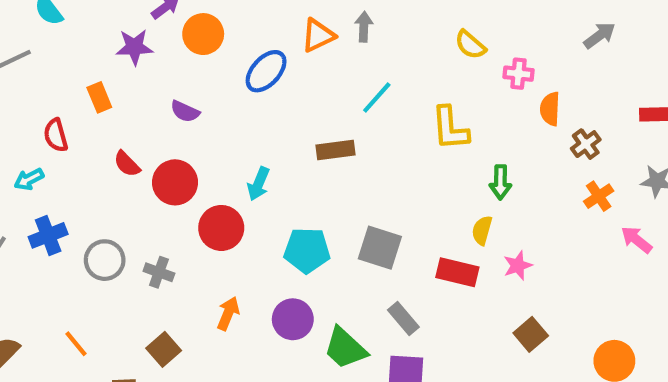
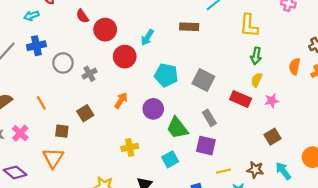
orange semicircle: (550, 109) -> (295, 66), moved
green arrow: (500, 182) -> (256, 56), moved
gray cross: (159, 272) -> (89, 74), turned 32

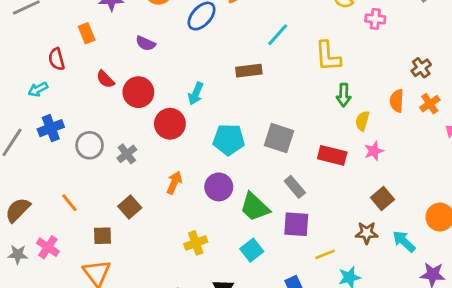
yellow semicircle: (257, 80) -> (362, 121), moved
brown star: (255, 170) -> (367, 233), moved

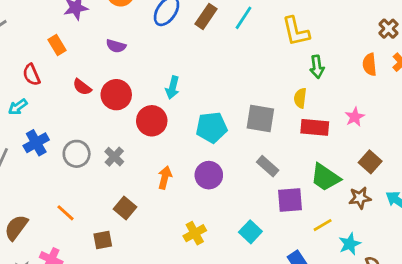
brown rectangle: (249, 71) -> (206, 16), moved, turned -40
yellow semicircle: (362, 121) -> (300, 98), moved
gray rectangle: (295, 187) -> (268, 166), moved
green trapezoid: (255, 207) -> (325, 177), moved

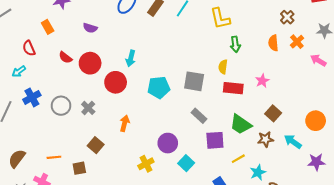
purple circle: (209, 175) -> (168, 143), moved
orange line: (66, 213) -> (54, 157), moved, turned -48

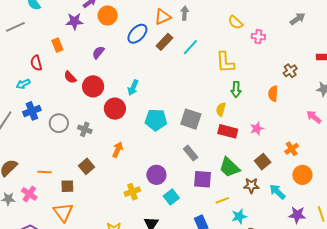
purple semicircle: (90, 28) -> (98, 52), turned 104
orange cross: (297, 42) -> (292, 149), moved
gray cross: (88, 108) -> (85, 129), turned -32

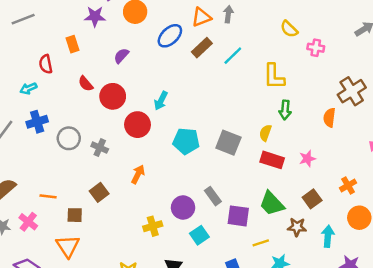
brown cross: (290, 71) -> (352, 91), size x1.6
gray rectangle: (191, 153) -> (213, 196), moved
cyan arrow: (277, 192) -> (328, 236), turned 48

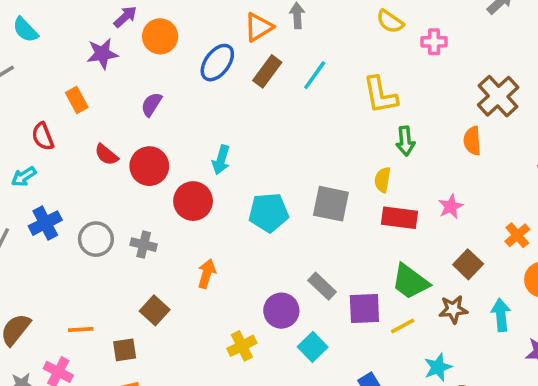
yellow line: (261, 243) -> (403, 326), moved

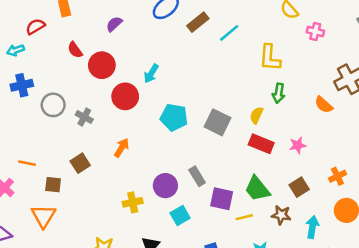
red semicircle: (43, 136) -> (35, 27), turned 66
orange semicircle: (472, 141) -> (324, 105), turned -60

